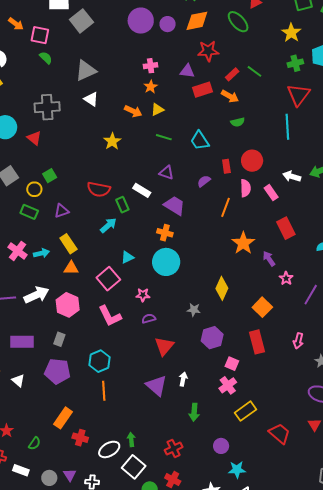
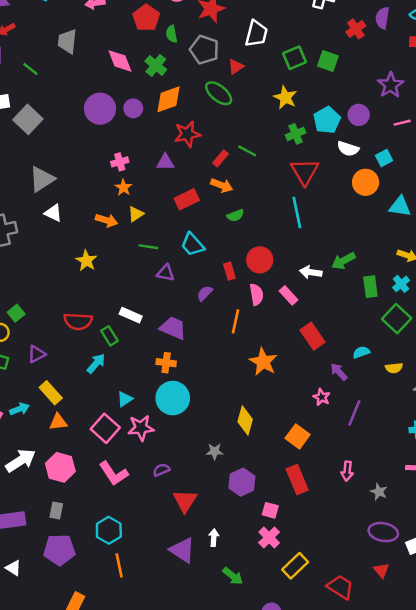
red rectangle: (203, 90) -> (187, 199), moved
purple triangle: (167, 173) -> (166, 273), moved
purple arrow: (269, 259) -> (339, 372), moved
pink star: (143, 295) -> (141, 428), moved, size x1.5
green arrow: (194, 412) -> (233, 576), turned -48

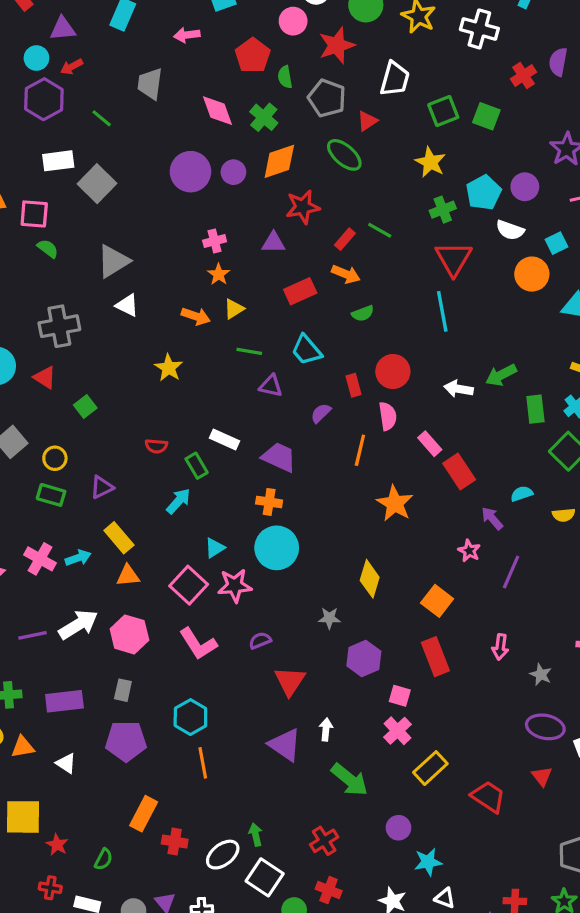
pink rectangle: (288, 295) -> (430, 444), moved
green square: (16, 313) -> (85, 407), moved
red semicircle: (78, 321) -> (156, 446), size x0.6
green arrow: (233, 576) -> (350, 780), size x1.4

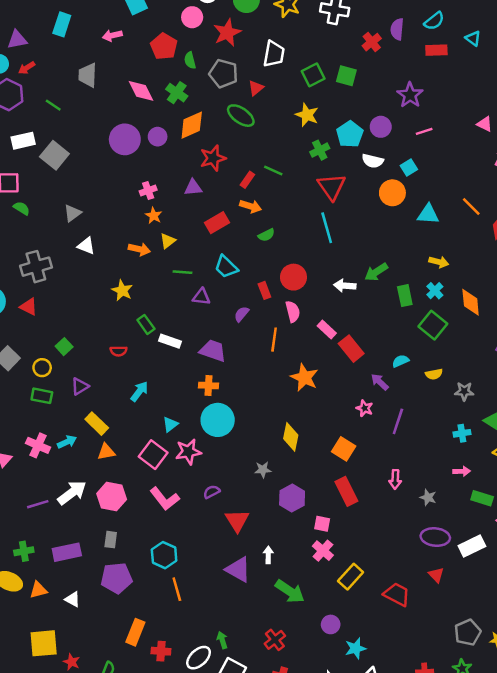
gray triangle: (113, 261) -> (72, 213), size x0.7
green square: (85, 407) -> (64, 347), moved
green rectangle: (197, 466) -> (146, 324), moved

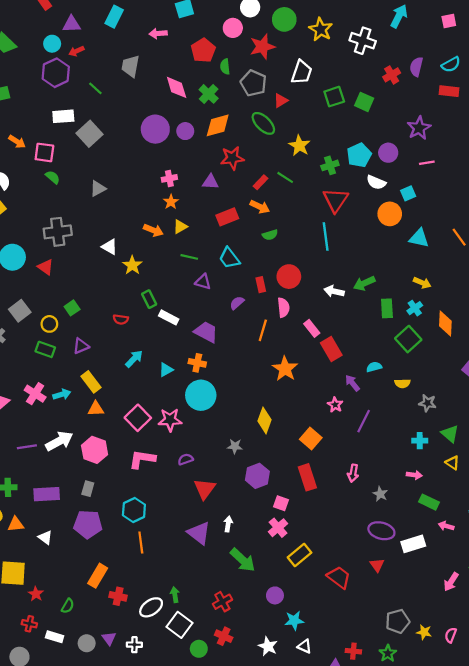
yellow star: (307, 115) -> (299, 146), moved
white triangle: (86, 246) -> (110, 247), moved
cyan triangle: (170, 424) -> (166, 370), moved
pink L-shape: (165, 499) -> (142, 459), turned 128

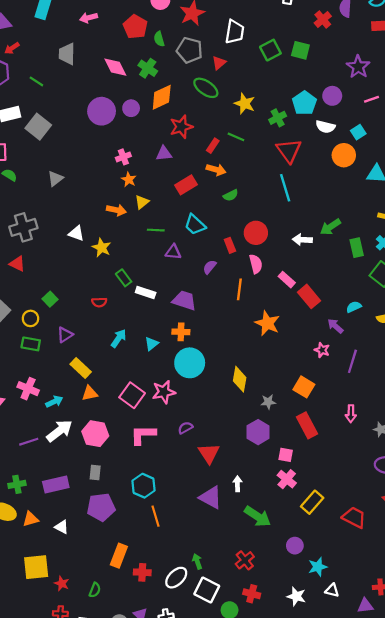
cyan arrow: (62, 394) -> (54, 402), moved
yellow diamond: (265, 420) -> (240, 379), moved
gray star: (235, 446) -> (268, 402), moved

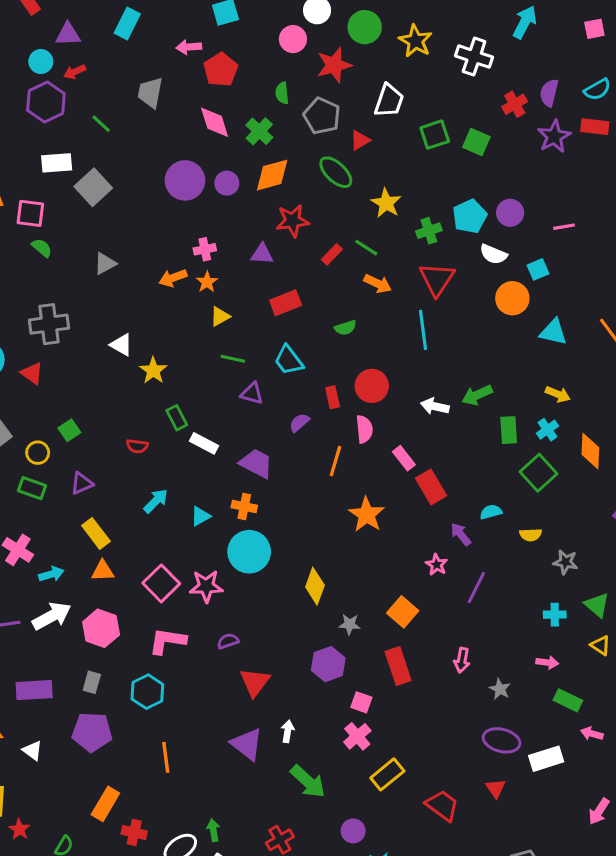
red pentagon: (135, 27) -> (221, 70), moved
purple star: (358, 67) -> (554, 136), moved
orange arrow: (216, 170) -> (378, 284), moved
orange arrow: (116, 210) -> (173, 278), moved, turned 138
cyan hexagon: (144, 486) -> (147, 692), moved

